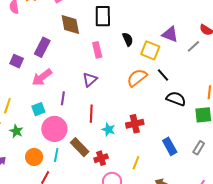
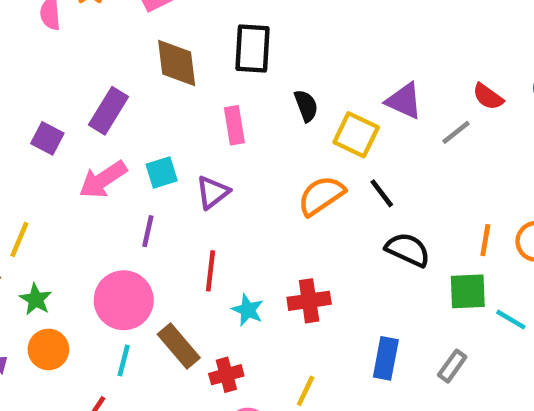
cyan square: (38, 109) -> (162, 172), moved
blue rectangle: (170, 146) -> (386, 358), turned 36
orange circle: (34, 157) -> (48, 349), moved

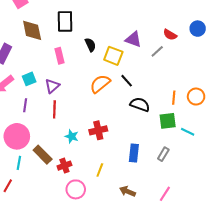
red line: (211, 271) -> (54, 109), moved

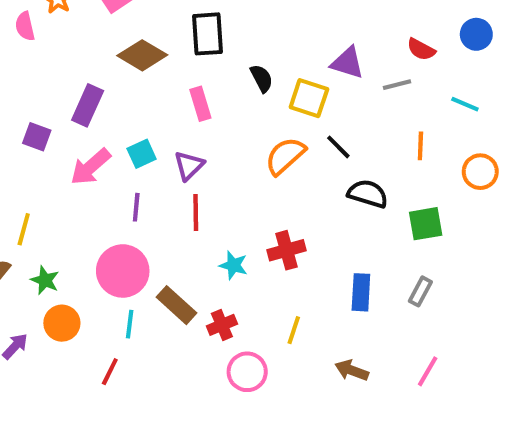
brown diamond: (32, 30) -> (142, 55), turned -45
gray line: (157, 51) -> (397, 85), turned 32
orange line: (174, 98) -> (420, 146), moved
cyan line: (188, 132) -> (465, 104), moved

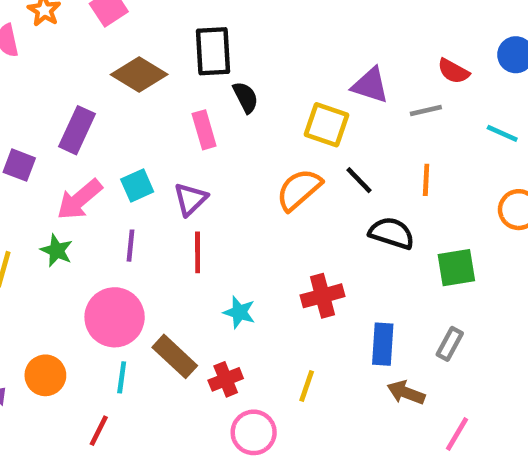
black semicircle: (262, 78) -> (246, 97), moved
orange line: (420, 146) -> (426, 180), moved
red cross: (287, 250) -> (322, 296), moved
green star: (45, 280) -> (57, 250), moved
brown arrow: (352, 370) -> (406, 393), moved

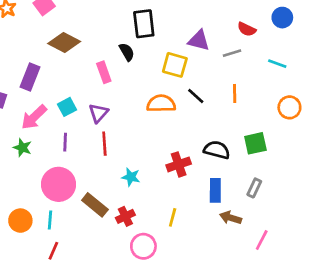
black rectangle: (213, 51) -> (144, 24), moved
orange semicircle: (299, 190) -> (161, 104), turned 44
black semicircle: (392, 233) -> (217, 150), moved
cyan line: (122, 377) -> (50, 220), moved

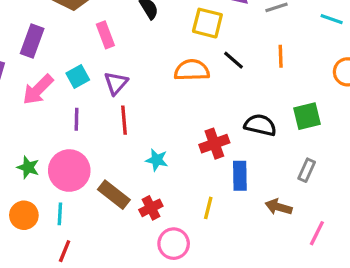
pink rectangle: (104, 72) -> (105, 35), moved
green star: (22, 148) -> (28, 167), moved
blue rectangle: (215, 190) -> (240, 176), moved

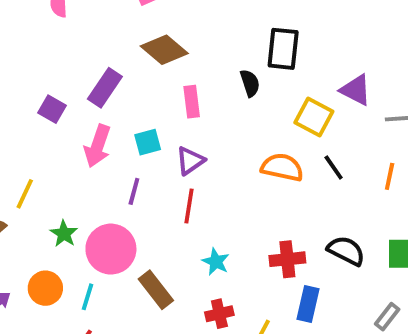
pink arrow: (38, 90) -> (98, 146), turned -40
red cross: (151, 208) -> (219, 314), moved

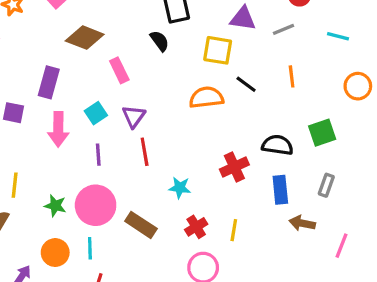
blue rectangle: (308, 304) -> (280, 190), moved

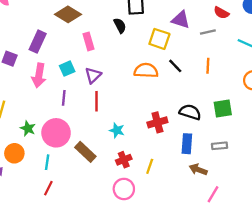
gray rectangle: (326, 185) -> (220, 146), turned 56
pink line: (341, 246) -> (213, 194), moved
orange circle: (55, 253) -> (14, 153), moved

